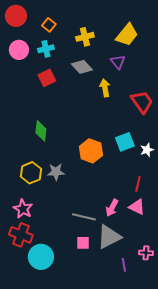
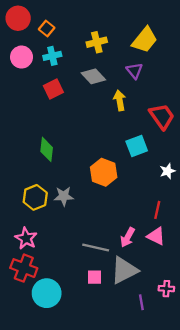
orange square: (49, 25) -> (47, 29), moved
cyan square: (125, 142) -> (137, 146), moved

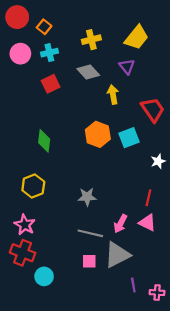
orange hexagon: (104, 172) -> (98, 134), moved
gray star: (64, 196) -> (87, 197), moved
pink cross: (166, 289) -> (157, 293), moved
cyan circle: (47, 293) -> (44, 276), size x0.7

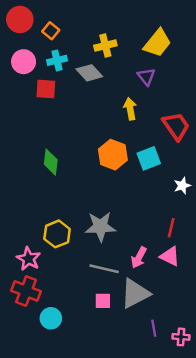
gray diamond: (88, 72) -> (89, 73), moved
red square: (51, 84) -> (46, 89), moved, turned 30
yellow hexagon: (33, 186) -> (57, 234), moved
gray star: (87, 197) -> (100, 227), size x1.4

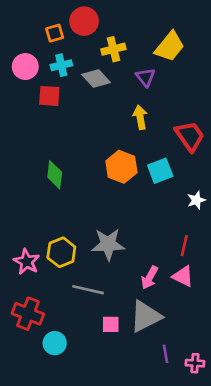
red circle: (20, 19) -> (84, 21), moved
orange square: (51, 31) -> (55, 33), turned 35
purple triangle: (146, 77) -> (146, 77), moved
pink star: (29, 259) -> (27, 262), moved
gray line: (104, 269) -> (88, 290), moved

